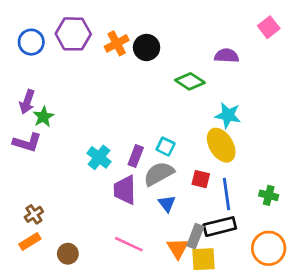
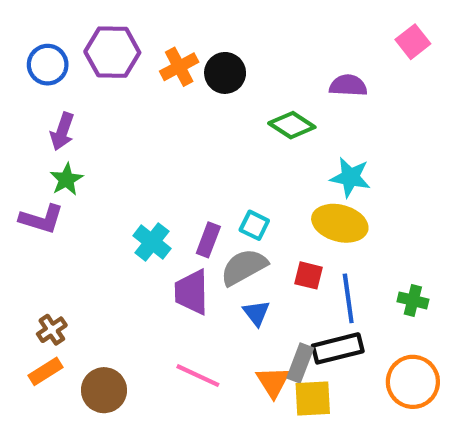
purple arrow: (27, 102) -> (62, 131), moved
yellow ellipse: (221, 145) -> (340, 223), turned -44
brown circle: (68, 254) -> (104, 390), size x1.4

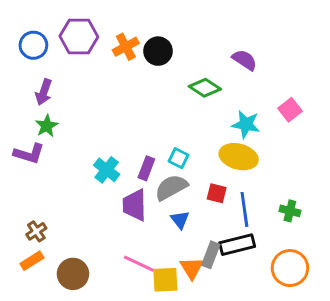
pink square: (413, 42) -> (290, 110), moved
purple semicircle: (348, 85) -> (244, 60), turned 30
yellow square: (313, 399) -> (165, 280), moved

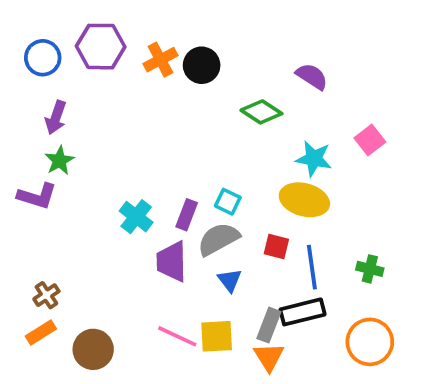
orange triangle: (192, 268) -> (269, 357), moved
yellow square: (165, 280) -> (217, 336), moved

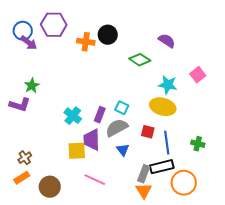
orange cross: (160, 60) -> (86, 42), moved, turned 36
purple arrow: (56, 118) -> (29, 43), moved, turned -72
yellow square: (217, 336) -> (77, 151), moved
orange circle: (370, 342) -> (184, 183), moved

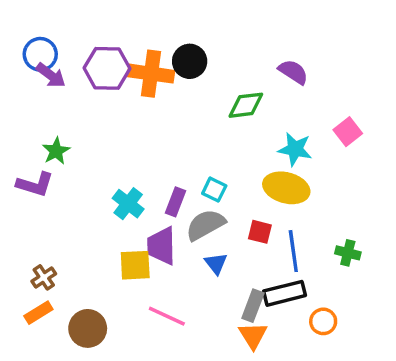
purple hexagon: (54, 25) -> (107, 68), moved
orange cross: (86, 42) -> (151, 74), size x1.4
green diamond: (140, 60) -> (246, 105), turned -40
orange circle: (184, 183) -> (323, 321), size x0.6

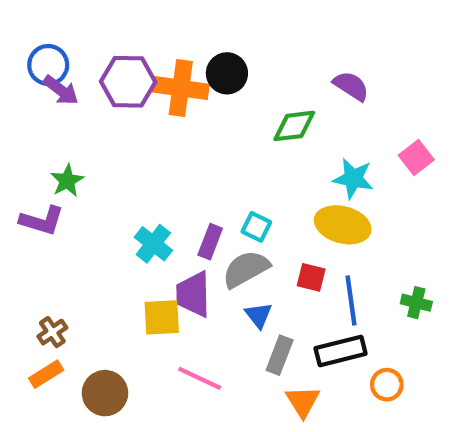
gray rectangle: (253, 306) -> (280, 355), moved

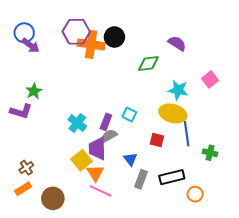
purple hexagon: (128, 82) -> (76, 32), moved
gray semicircle: (246, 269) -> (109, 136), moved, size x0.7
blue line: (351, 301) -> (187, 134), moved
yellow square: (162, 317) -> (82, 160), turned -36
orange triangle: (303, 401) -> (95, 173), moved

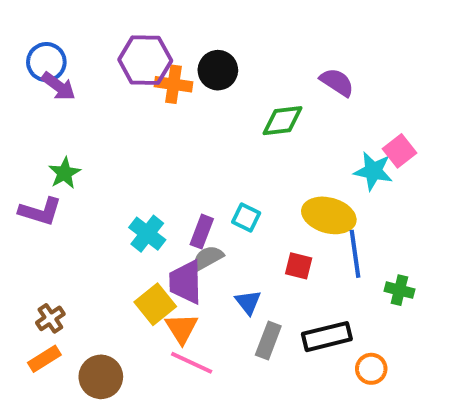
orange cross: (91, 44) -> (173, 84), size x0.7
cyan star: (178, 90) -> (373, 171), moved

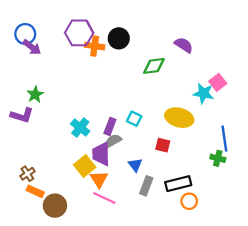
blue line: (355, 254) -> (224, 139), moved
orange rectangle: (44, 359) -> (35, 191), moved, turned 56
orange circle: (371, 369) -> (189, 201), moved

